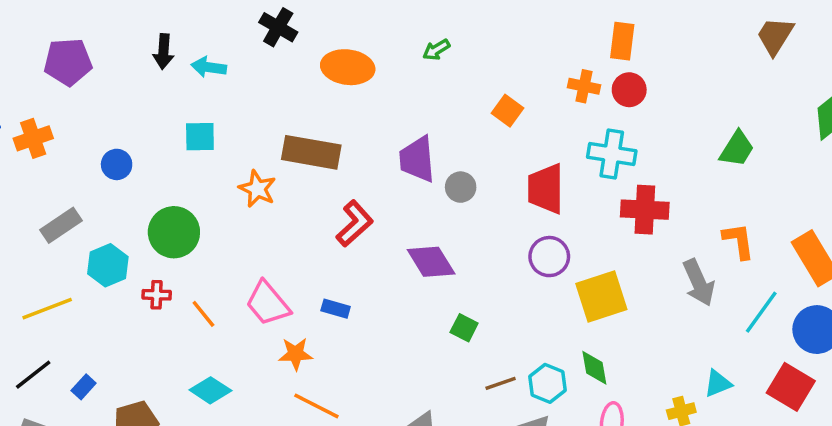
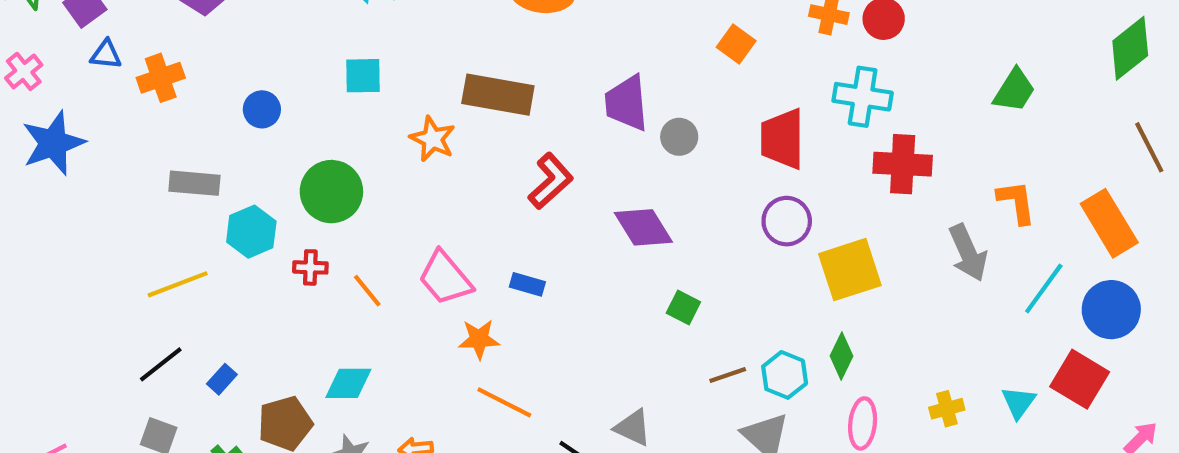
gray rectangle: (61, 225) -> (194, 183), turned 39
green diamond: (594, 368) -> (841, 356), turned 36
cyan triangle: (718, 383) -> (1019, 402), moved, turned -32
cyan diamond: (210, 390) -> (348, 383), moved, turned -33

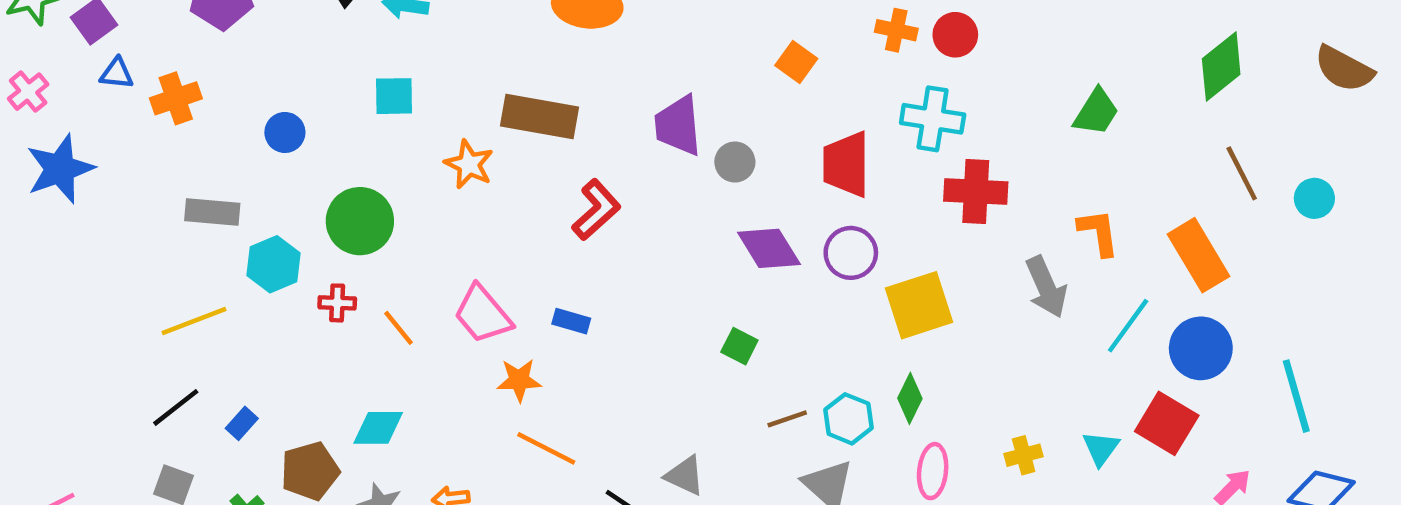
purple diamond: (643, 227) -> (769, 248), moved

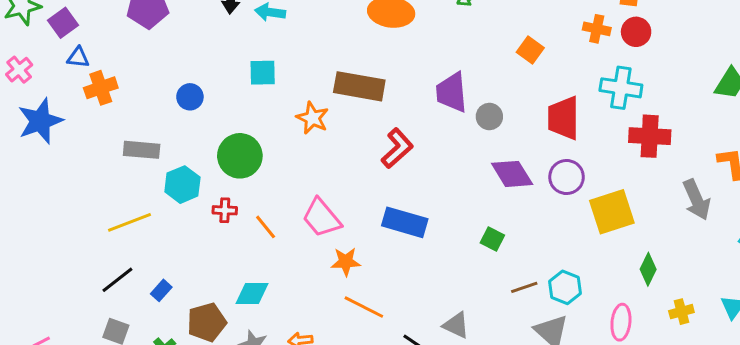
orange cross: (176, 98) -> (101, 88), moved
blue rectangle: (571, 321) -> (405, 222), moved, size x1.8
green diamond: (910, 398) -> (648, 269), moved

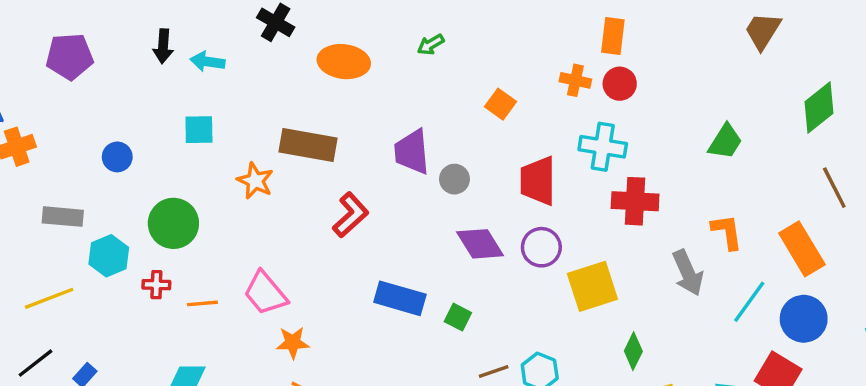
blue rectangle: (405, 222) -> (400, 298), moved
orange line: (266, 227) -> (202, 303), turned -56

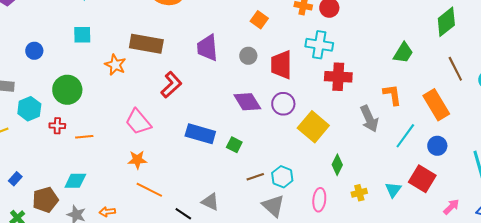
green trapezoid: (725, 142) -> (403, 53), moved
gray circle: (454, 179) -> (248, 56), moved
yellow square: (592, 286) -> (313, 127), turned -32
pink trapezoid: (265, 293) -> (138, 122), moved
blue circle: (804, 319) -> (437, 146), size x0.7

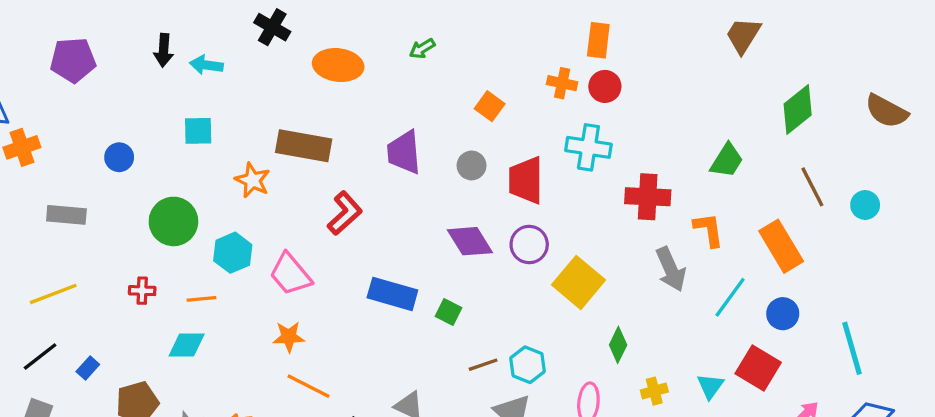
red cross: (338, 77) -> (648, 197), moved
cyan hexagon: (29, 109) -> (233, 253), moved
red cross: (57, 126) -> (142, 291), moved
cyan diamond: (75, 181) -> (187, 345), moved

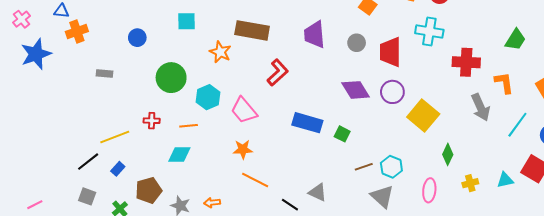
gray rectangle: (66, 215) -> (105, 74), size x0.7
yellow line: (53, 294) -> (115, 137), moved
cyan triangle: (710, 386) -> (505, 180), turned 42

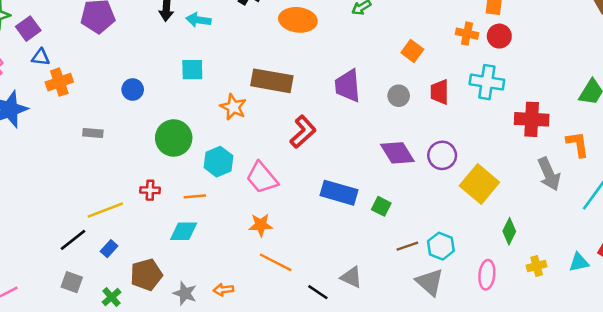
red trapezoid: (390, 52) -> (440, 92), moved, size x0.7

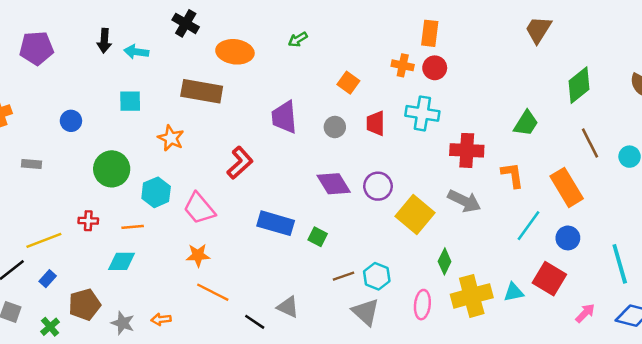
brown rectangle: (272, 81) -> (202, 91), moved
gray arrow: (549, 174) -> (464, 201), moved, turned -40
yellow cross: (537, 266) -> (472, 296), size x2.0

